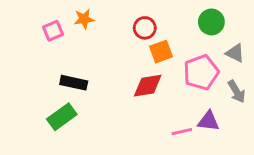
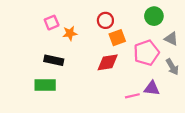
orange star: (84, 19) -> (70, 33), moved
pink square: (53, 31) -> (52, 23), moved
green rectangle: (62, 117) -> (45, 85), turned 36

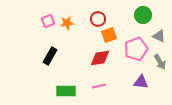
orange star: (70, 33) -> (67, 23), moved
black rectangle: (54, 60) -> (50, 56), turned -72
green rectangle: (45, 85) -> (66, 91), moved
pink line: (132, 96) -> (99, 86), moved

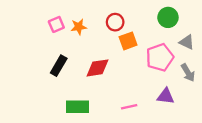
red diamond: (100, 58) -> (97, 68), moved
pink line: (99, 86) -> (129, 107), moved

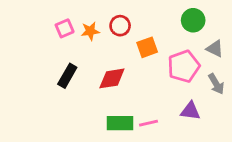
red circle: (115, 22) -> (120, 26), moved
green rectangle: (77, 107) -> (120, 123), moved

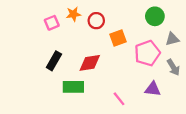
orange star: (90, 31) -> (73, 14), moved
gray triangle: (215, 49) -> (172, 39), turned -40
green rectangle: (120, 123) -> (73, 87), moved
pink line: (148, 123) -> (119, 99), turned 64

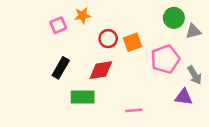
red circle: (96, 21) -> (108, 39), moved
gray triangle: (172, 39) -> (193, 31), moved
purple triangle: (153, 89) -> (184, 97), moved
pink line: (119, 99) -> (134, 110), turned -56

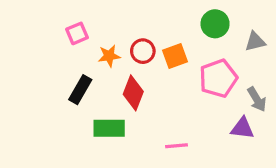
orange star: (83, 15) -> (109, 56), moved
green circle: (174, 18) -> (215, 24), moved
red diamond: (101, 70) -> (133, 93), turned -60

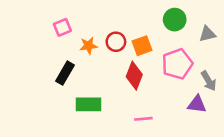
red diamond: (133, 93) -> (134, 76), moved

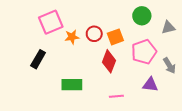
pink square: (62, 27) -> (51, 22), size x1.6
black rectangle: (65, 73) -> (38, 59), moved
purple triangle: (197, 104) -> (150, 85), moved

